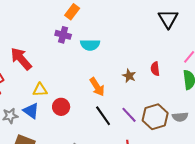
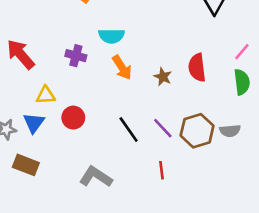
purple cross: (63, 35) -> (76, 56), moved
red semicircle: (155, 69) -> (197, 68), size x1.5
orange arrow: (97, 87) -> (122, 68), moved
blue triangle: (31, 111) -> (34, 123), turned 30

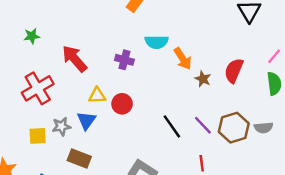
orange arrow: (122, 68) -> (183, 59), moved
red semicircle: (197, 68) -> (234, 71), turned 30
red circle: (73, 118) -> (122, 104), moved

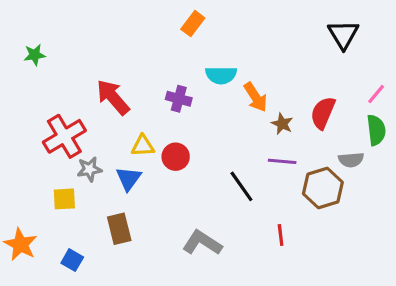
green star: (32, 36) -> (35, 55), moved
purple line: (203, 125) -> (282, 161), moved, turned -42
gray star: (61, 126) -> (89, 169), moved
gray semicircle: (263, 128) -> (351, 160), moved
brown rectangle: (79, 158) -> (119, 229), turned 55

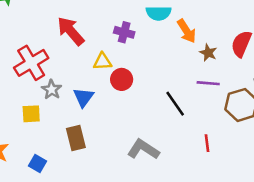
yellow triangle: (143, 146) -> (103, 62), moved
gray star: (89, 169) -> (52, 90), turned -30

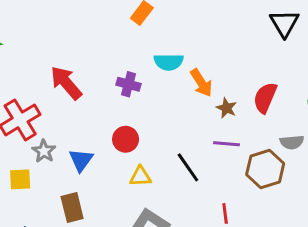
yellow triangle: (103, 62) -> (140, 176), moved

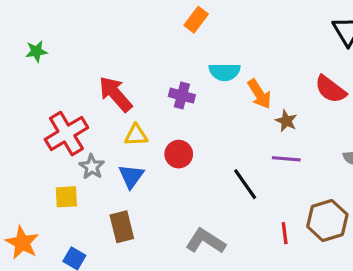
red semicircle: (265, 98) -> (331, 89), moved, turned -76
brown hexagon: (265, 169) -> (327, 221), moved
yellow triangle: (140, 176) -> (136, 135), moved

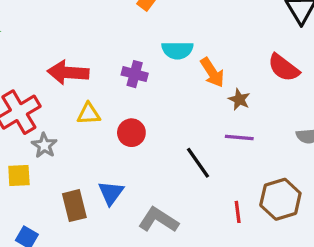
red arrow: (115, 94) -> (68, 72), turned -45
blue triangle: (131, 176) -> (111, 193), moved

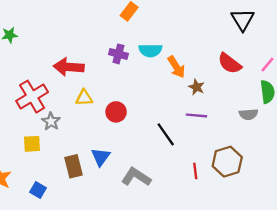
purple cross: (135, 74) -> (118, 54), moved

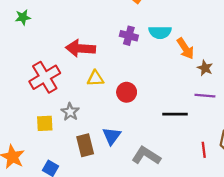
gray star: (51, 121) -> (70, 112), moved
black line: (166, 134) -> (175, 114), turned -55

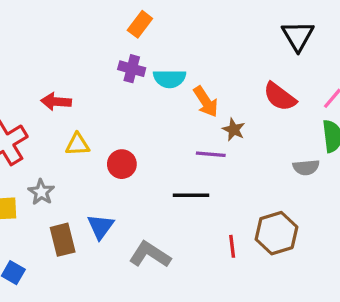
purple cross: (129, 36) -> (132, 69), moved
red arrow: (80, 48) -> (56, 102), size x0.7
purple line: (205, 96) -> (211, 154), moved

